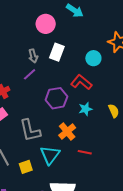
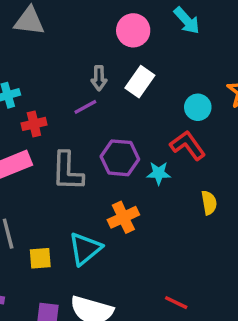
red L-shape: (81, 82) -> (188, 145), moved
cyan star: (85, 109) -> (159, 173), moved
gray L-shape: (30, 130) -> (67, 171), moved
red line: (85, 152) -> (176, 303), moved

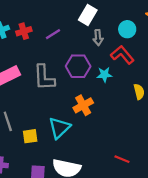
gray arrow: (99, 78) -> (98, 38), moved
red cross: (34, 124) -> (24, 31), moved

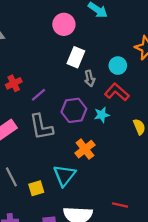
purple line: (53, 34) -> (39, 95), moved
red line: (122, 159) -> (120, 205), moved

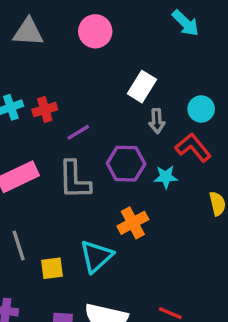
pink circle: (64, 24) -> (95, 31), moved

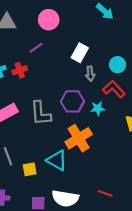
purple line: (78, 132) -> (36, 48), moved
orange cross: (133, 223) -> (79, 138), size x1.4
cyan triangle: (96, 256) -> (57, 160), turned -45

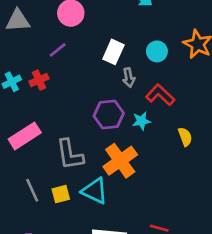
cyan circle: (118, 65) -> (157, 51), moved
gray L-shape: (41, 113) -> (70, 154), moved
yellow square: (30, 169) -> (61, 194), moved

